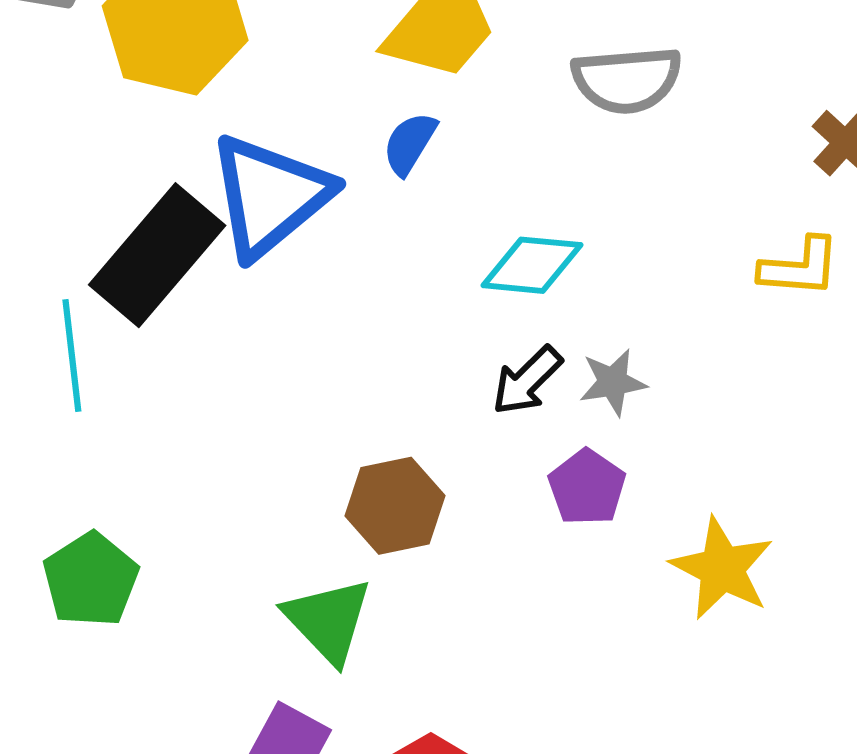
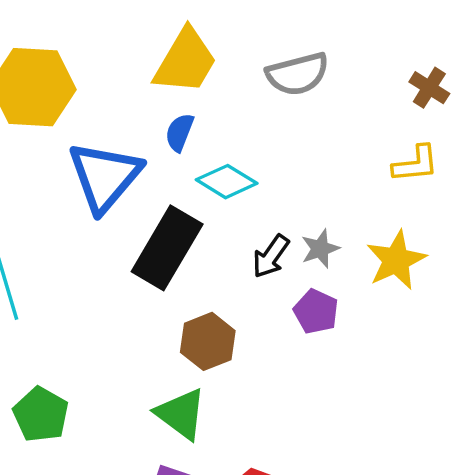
black rectangle: (157, 255) -> (167, 248), moved
cyan diamond: (532, 265) -> (227, 182), moved, turned 36
yellow star: (722, 568) -> (396, 260), moved, turned 30

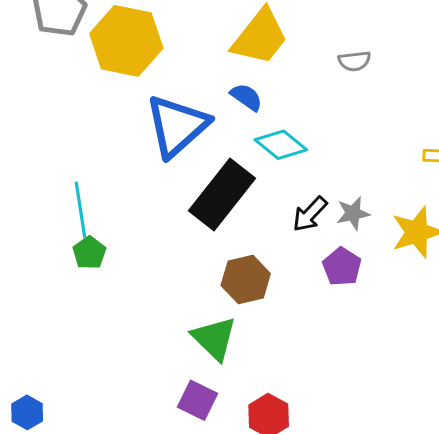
gray semicircle: (298, 74) -> (354, 61), size x0.6
blue semicircle: (180, 132) -> (246, 97), turned 96
green pentagon: (41, 415) -> (89, 253), moved, size x0.7

